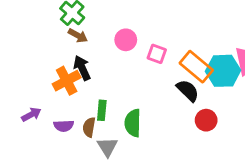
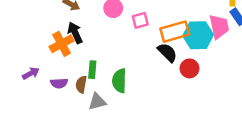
pink square: (157, 54) -> (140, 20), turned -35
orange rectangle: (196, 67) -> (175, 32), turned -56
red circle: (206, 120) -> (190, 68), moved
gray triangle: (107, 147) -> (97, 102), turned 48

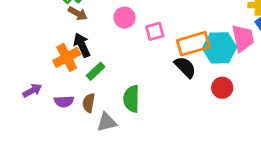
red circle: (190, 68) -> (222, 88), moved
green rectangle: (92, 70) -> (96, 71), moved, turned 42

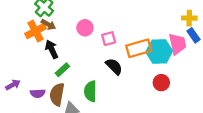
orange cross: (67, 57) -> (36, 31), moved
black semicircle: (185, 67) -> (114, 66), moved
brown semicircle: (89, 103) -> (57, 94), size x1.5

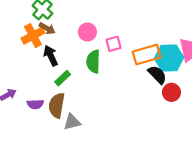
black semicircle: (114, 66) -> (157, 75), moved
green semicircle: (90, 91) -> (93, 62), moved

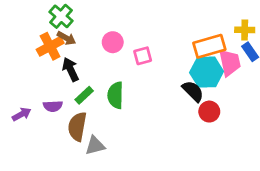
orange rectangle: (147, 54) -> (209, 46), moved
green semicircle: (93, 62) -> (115, 95), moved
purple semicircle: (35, 104) -> (53, 106), moved

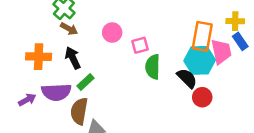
orange cross: (50, 46) -> (39, 57), moved, turned 30
orange rectangle: (209, 46) -> (202, 36), turned -64
green semicircle: (115, 95) -> (153, 67), moved
purple semicircle: (53, 106) -> (56, 92), size x1.6

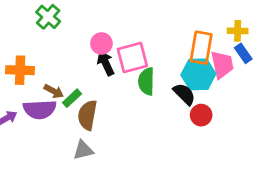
brown arrow: (69, 29) -> (54, 91), moved
pink square: (140, 45) -> (132, 58), size x1.6
black arrow: (73, 58) -> (106, 63), moved
brown semicircle: (79, 111) -> (87, 115), moved

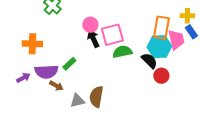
green semicircle: (146, 81) -> (122, 52), turned 78
brown arrow: (54, 91) -> (56, 86), moved
brown semicircle: (87, 115) -> (96, 97), moved

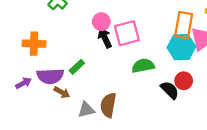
green semicircle: (122, 52) -> (143, 66), moved
black semicircle: (149, 61) -> (170, 90), moved

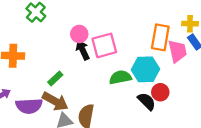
cyan hexagon: (181, 47) -> (145, 69), moved
purple semicircle: (50, 76) -> (29, 106), moved
brown arrow: (62, 92) -> (55, 101), moved, size x1.6

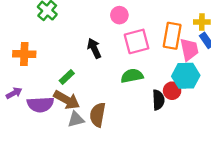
pink circle: (79, 34) -> (119, 15), moved
pink square: (104, 45) -> (137, 41), moved
cyan hexagon: (145, 69) -> (186, 76), moved
black semicircle: (147, 101) -> (158, 100), turned 42

